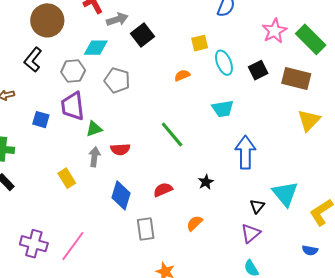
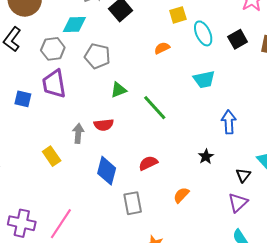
green triangle: (94, 129) -> (119, 90), moved
blue arrow: (245, 152) -> (229, 122), size x0.7
black star: (206, 182) -> (206, 156), moved

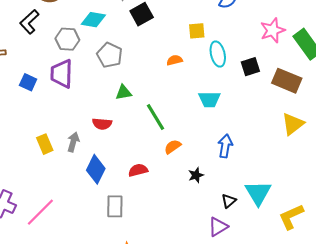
gray arrow: (78, 133) -> (73, 142), moved
orange semicircle: (181, 195) -> (173, 147), moved

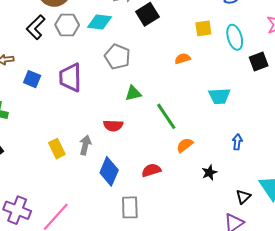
gray hexagon: (67, 39) -> (67, 25), moved
cyan ellipse: (218, 54) -> (235, 37), moved
blue square: (28, 82) -> (32, 79), moved
blue arrow: (225, 146) -> (237, 142), size x0.7

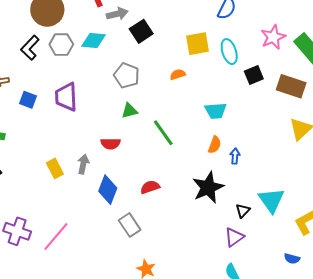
yellow square: (203, 28) -> (198, 44), size x1.4
gray pentagon: (117, 57) -> (127, 75), moved
orange semicircle: (185, 145) -> (215, 145), moved, turned 150
black star: (209, 172) -> (208, 188), size x2.0
gray rectangle: (130, 207) -> (130, 225), turned -30

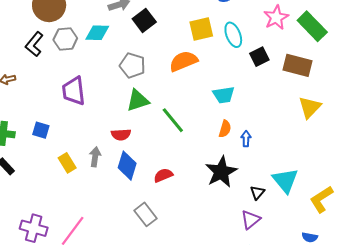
orange semicircle: (178, 75) -> (183, 61), size x1.8
blue square: (28, 100) -> (41, 130), moved
green triangle: (129, 111) -> (138, 100), size x1.4
blue diamond: (108, 190) -> (127, 166), moved

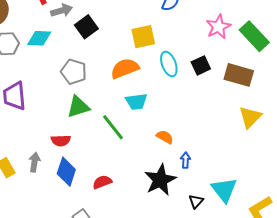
cyan ellipse: (233, 35) -> (169, 64), moved
cyan trapezoid: (224, 95) -> (136, 102), moved
orange semicircle: (225, 129) -> (165, 137), turned -78
blue arrow: (246, 139) -> (186, 160), moved

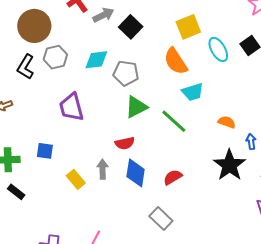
cyan diamond: (39, 38) -> (96, 60), moved
orange semicircle: (125, 68) -> (176, 61), turned -92

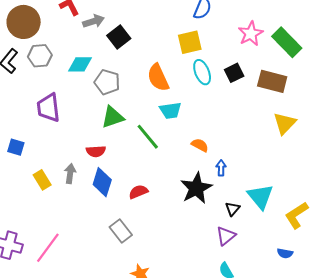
yellow square: (188, 27) -> (190, 42), moved

